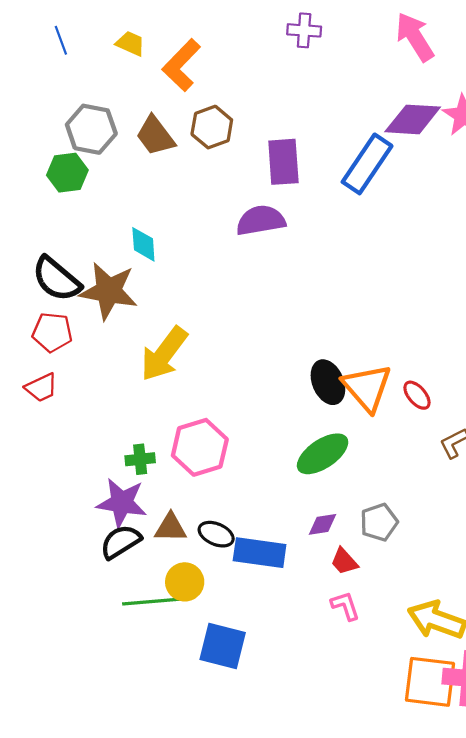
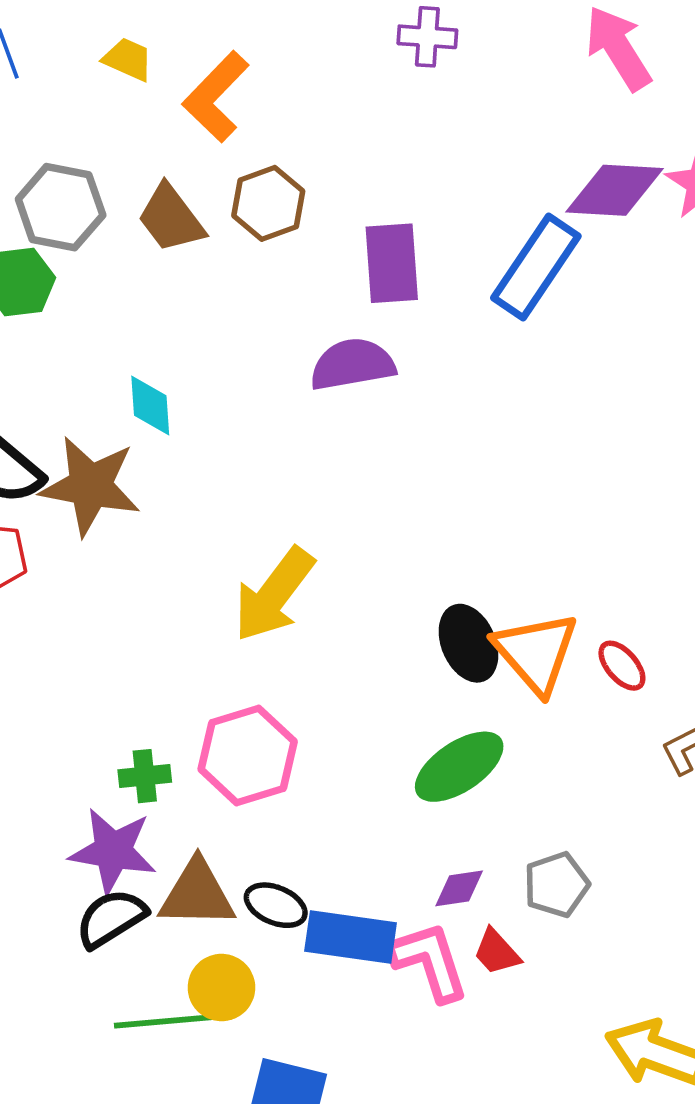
yellow arrow: (164, 354) -> (274, 595), moved
brown triangle: (171, 528) -> (197, 894), size x1.4
pink L-shape: (345, 606) -> (429, 961), moved, size x1.6

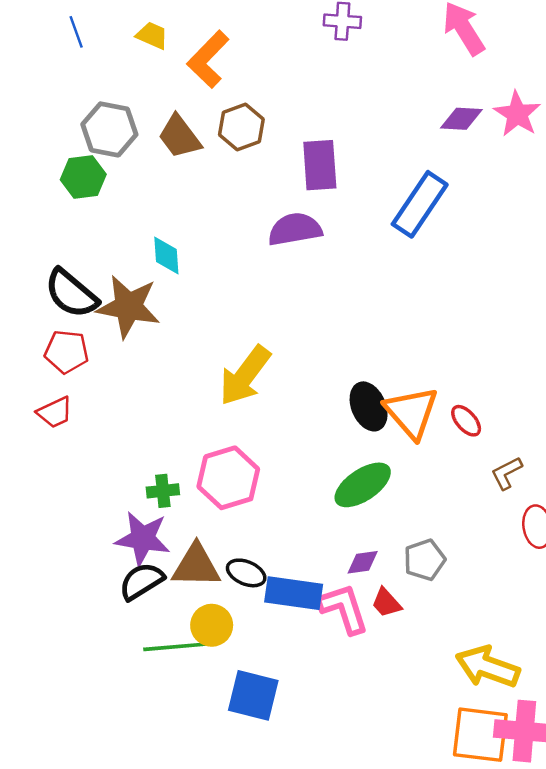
purple diamond: (614, 190) -> (461, 119), size x0.7
blue rectangle: (536, 267) -> (420, 204), moved

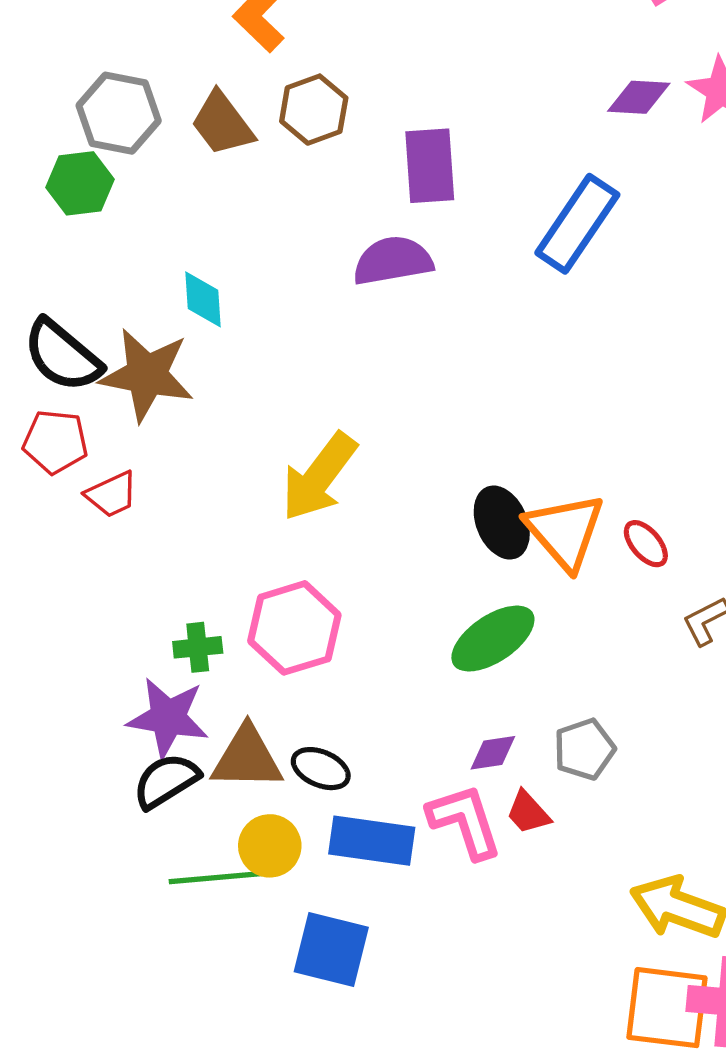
red trapezoid: (55, 412) -> (112, 494), moved
blue rectangle: (294, 593) -> (372, 841), moved

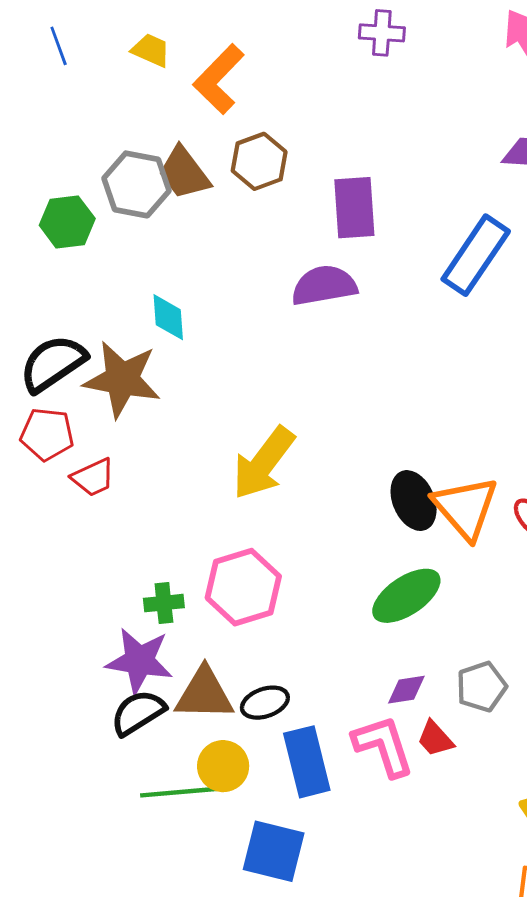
gray hexagon: (119, 113) -> (136, 184), moved
black semicircle: (62, 356) -> (53, 363), turned 106
black ellipse: (321, 769) -> (265, 703), turned -42
blue rectangle: (372, 841) -> (307, 762), turned 68

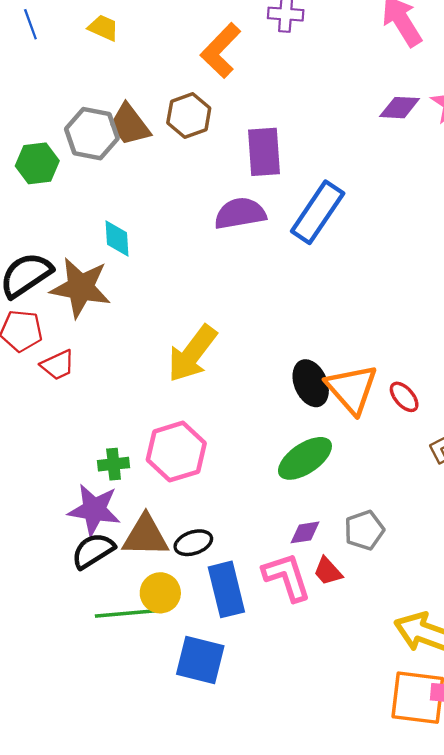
orange L-shape: (219, 79) -> (221, 51), moved
blue rectangle: (476, 255) -> (318, 212), moved

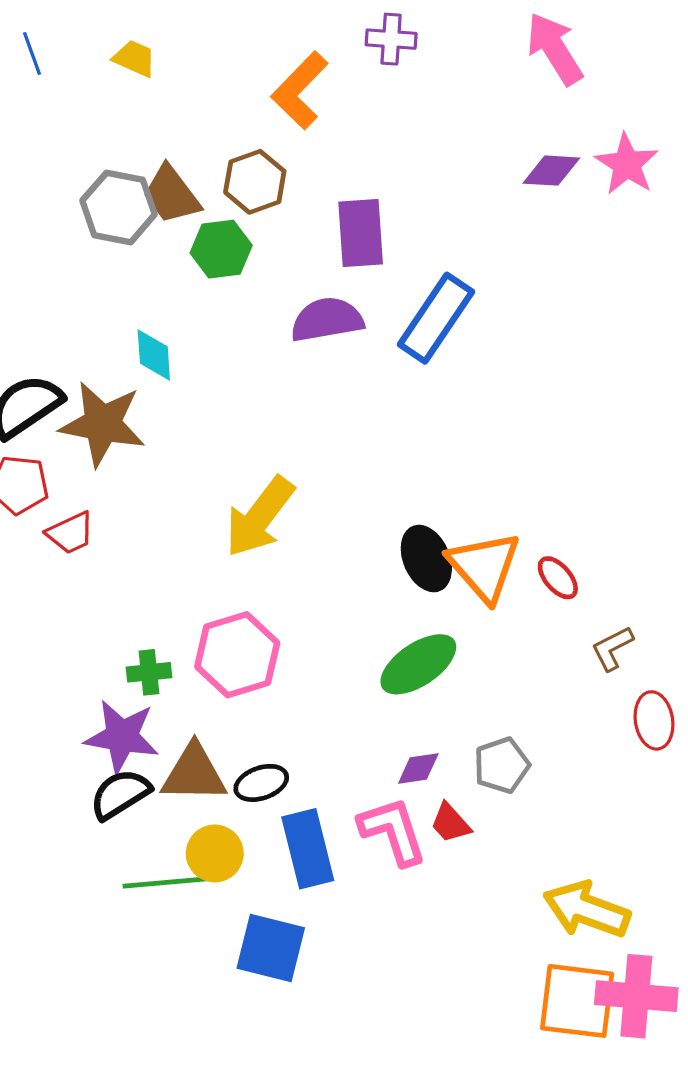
green hexagon: (37, 163) -> (221, 249), moved

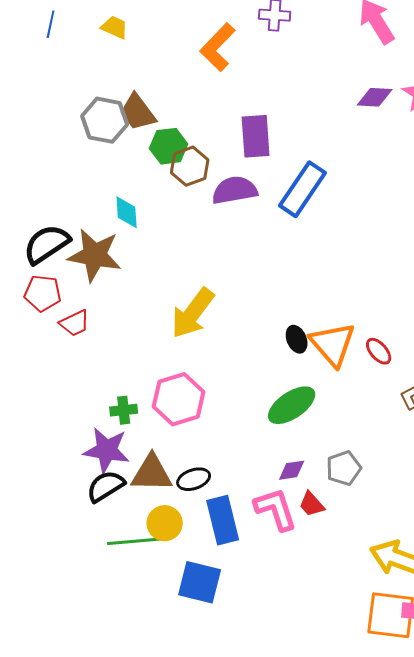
blue line: (32, 54) -> (51, 24), turned 32
brown hexagon: (255, 182) -> (190, 166), moved
black ellipse: (426, 559) -> (297, 339), size x0.7

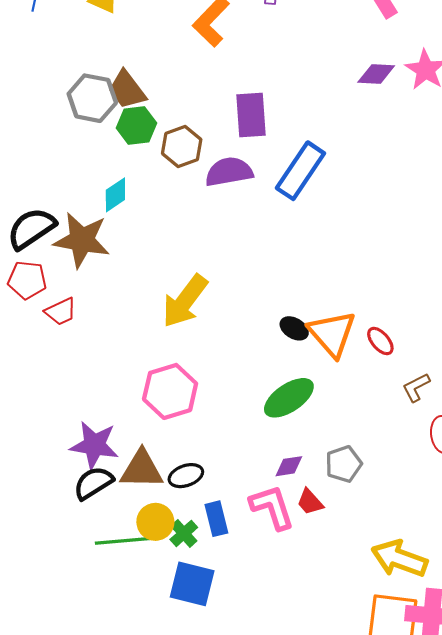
green hexagon: (169, 146) -> (136, 125), moved
cyan diamond: (127, 212) -> (115, 195), turned 60
black ellipse: (297, 339) -> (294, 328), turned -36
green cross: (124, 410) -> (184, 533), moved, turned -36
blue rectangle: (223, 520) -> (216, 519), size x0.7

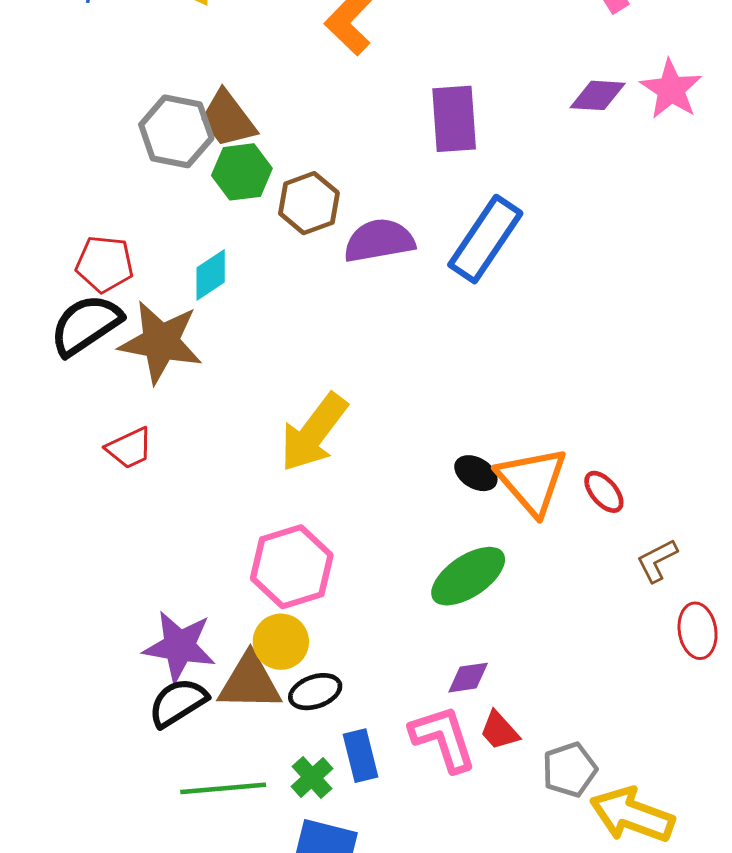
purple rectangle: (251, 115) -> (454, 119), moved
red pentagon: (27, 280) -> (105, 264), moved
gray pentagon: (344, 464) -> (570, 770), moved
yellow circle: (155, 522) -> (281, 642), moved

